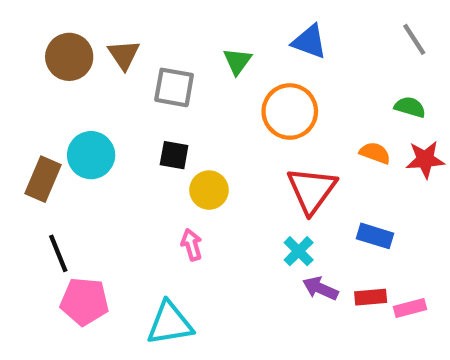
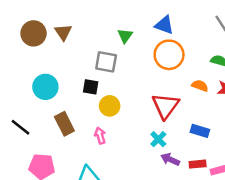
gray square: (174, 87) -> (106, 62), moved
orange circle: (290, 111) -> (169, 55), moved
brown rectangle: (43, 179) -> (64, 124), moved, turned -50
black line: (58, 253) -> (20, 127), moved, turned -30

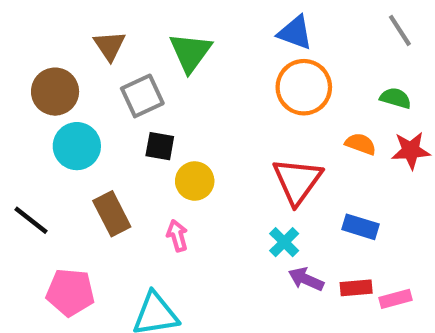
brown circle: (34, 33) -> (55, 92), moved
green triangle: (125, 36) -> (190, 52), moved, size x1.5
gray square: (106, 62) -> (142, 96), moved, turned -35

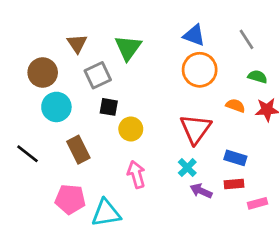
gray line: (400, 30) -> (246, 39), moved
pink arrow: (177, 236) -> (136, 174), moved, size x1.4
red rectangle: (356, 288) -> (234, 184), moved
pink pentagon: (70, 292) -> (70, 199), moved

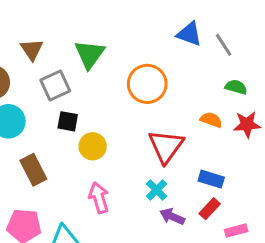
blue triangle: (194, 35) -> (189, 34), moved
orange circle: (200, 70) -> (147, 84), moved
red rectangle: (234, 184) -> (210, 209), turned -42

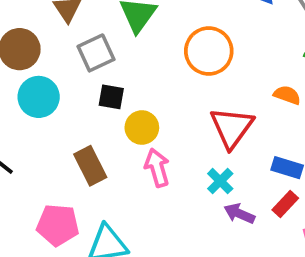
brown rectangle: (33, 170) -> (90, 166), moved
pink arrow: (99, 198) -> (157, 168), moved

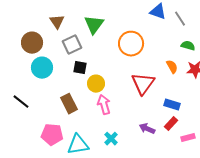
orange semicircle: (287, 95) -> (172, 67), turned 40
cyan cross: (220, 181) -> (111, 139), moved

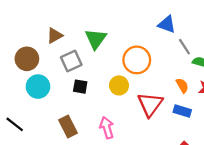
gray line: (180, 19) -> (184, 47), moved
brown triangle: (57, 22) -> (55, 36), turned 35
yellow circle: (96, 84) -> (119, 85), moved
blue rectangle: (172, 105) -> (182, 111), moved

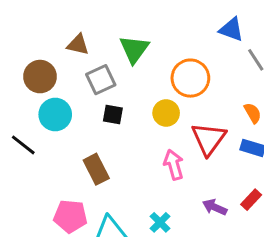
brown triangle: (55, 36) -> (78, 45), turned 42
black line: (15, 124) -> (23, 145), moved
pink arrow: (107, 128) -> (174, 165), moved

